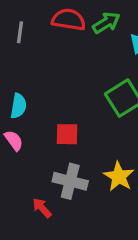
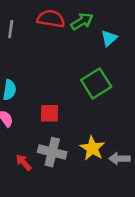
red arrow: (42, 208) -> (24, 162), moved

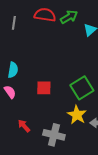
green square: (96, 83) -> (82, 88), moved
gray cross: (52, 152) -> (54, 135), moved

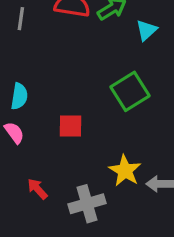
green square: (82, 88) -> (130, 91), moved
gray cross: (54, 135) -> (87, 204), turned -30

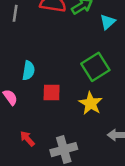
cyan semicircle: (19, 96) -> (28, 70), moved
yellow star: (125, 171) -> (91, 103), moved

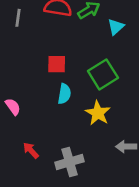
cyan semicircle: (28, 70) -> (64, 94), moved
red square: (52, 92) -> (57, 64), moved

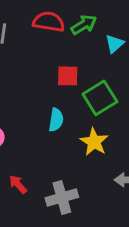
red square: (57, 64) -> (68, 76), moved

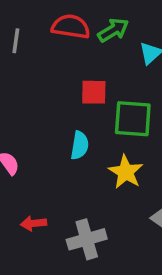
green square: (100, 98) -> (133, 119), turned 36
red arrow: (18, 184) -> (34, 223), turned -54

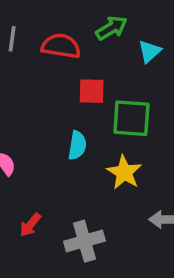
red semicircle: (71, 27) -> (61, 46), moved
red arrow: (34, 223) -> (30, 225), turned -45

